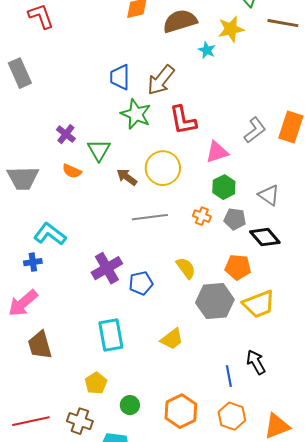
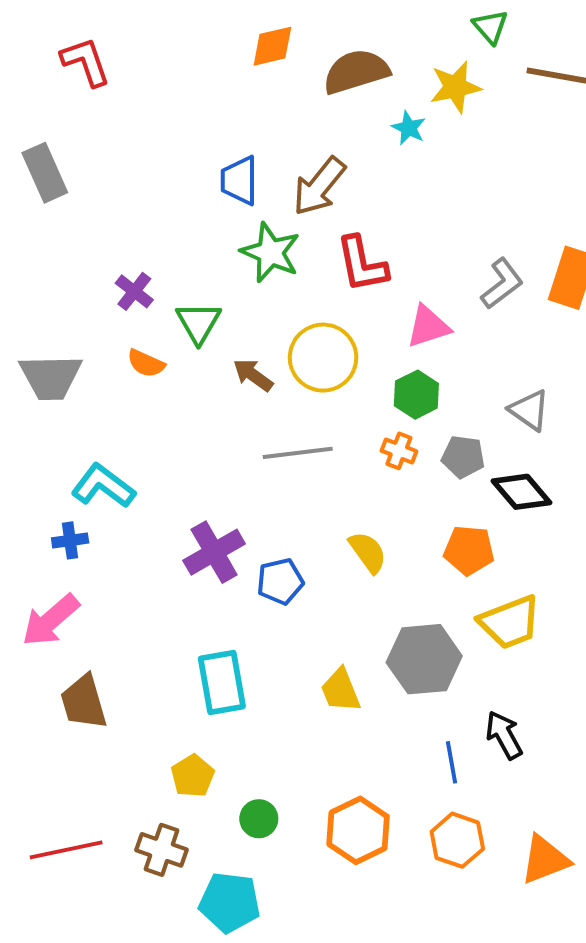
green hexagon: (224, 187) -> (416, 395), moved
gray hexagon: (215, 301) -> (424, 659), moved
yellow trapezoid: (172, 339) -> (341, 690), turned 105

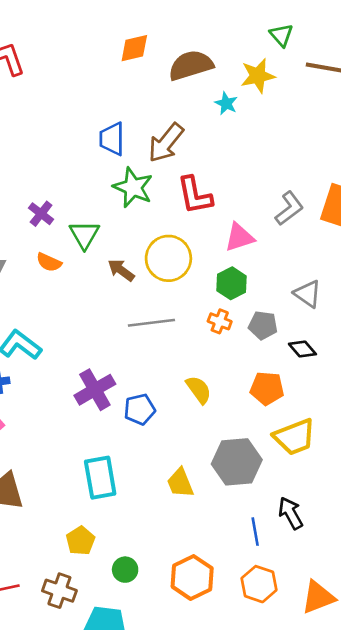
black diamond: (522, 492) -> (302, 349), size x0.7

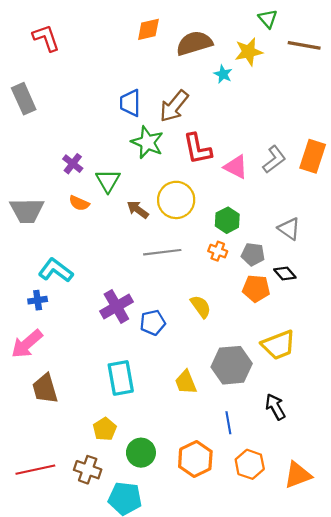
pink triangle: (239, 237) -> (236, 167), moved, turned 45
orange pentagon: (267, 388) -> (256, 288), moved
blue line: (255, 532) -> (228, 423), moved
green circle: (125, 570) -> (141, 453), size x1.4

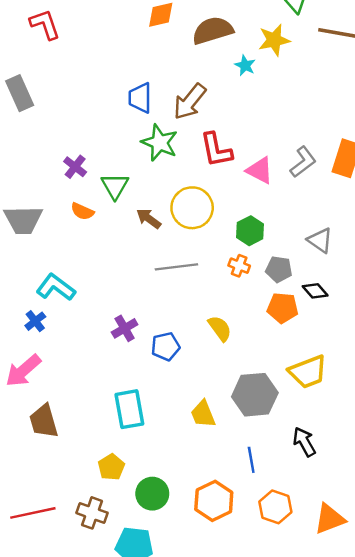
blue cross: (38, 300) -> (35, 321), turned -30
purple cross: (116, 307) -> (125, 328), size x0.7

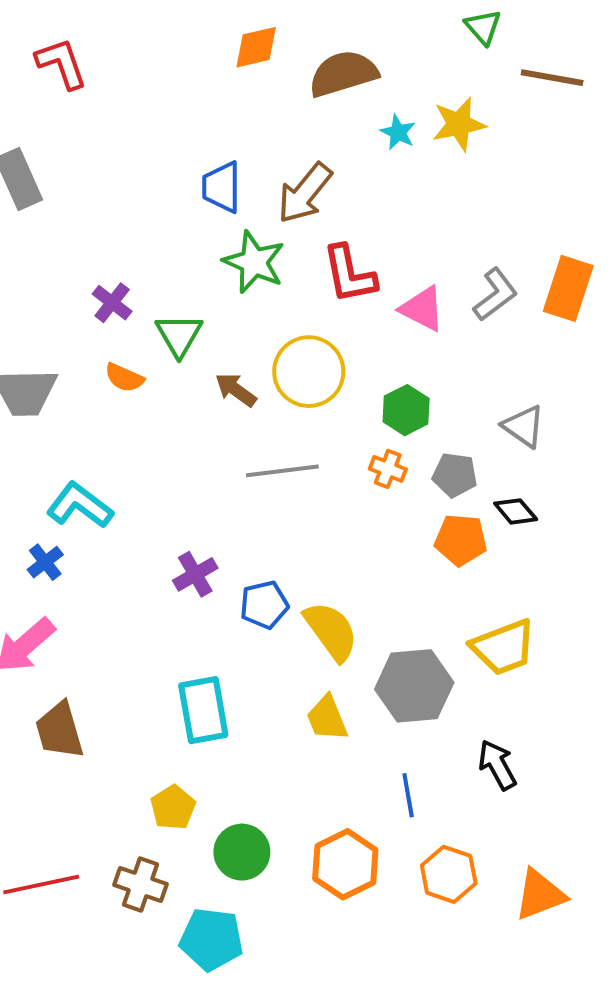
yellow star: (274, 40) -> (459, 124), moved
yellow semicircle: (220, 328) -> (331, 631), moved, size x1.4

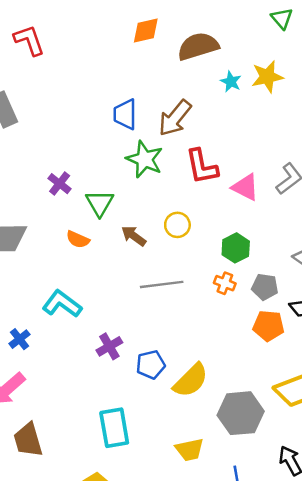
yellow circle: (309, 372) -> (177, 225), size x0.6
orange semicircle: (124, 378) -> (78, 239), moved
cyan L-shape: (80, 505) -> (62, 304), moved
yellow semicircle: (331, 631) -> (191, 380), turned 81
yellow trapezoid: (327, 718) -> (190, 450), moved, turned -80

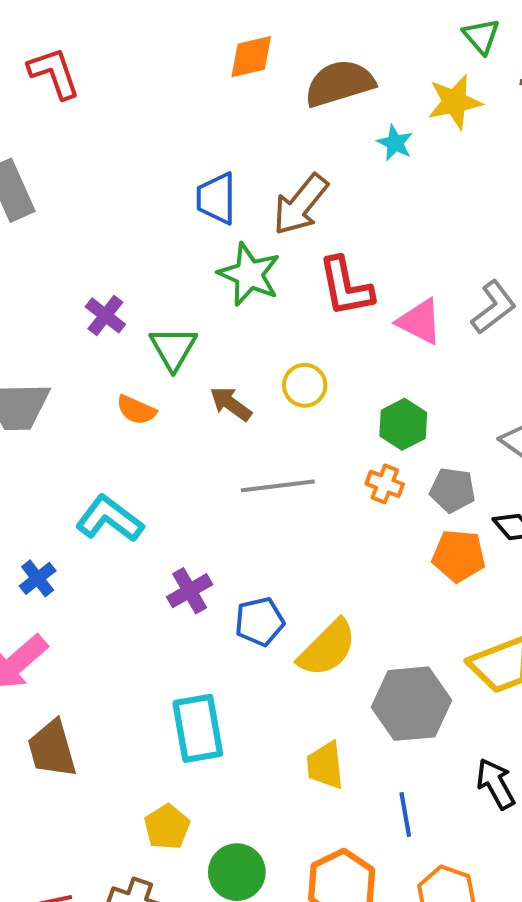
yellow star: (267, 77) -> (455, 102), moved
yellow trapezoid: (190, 450) -> (325, 765), turned 96

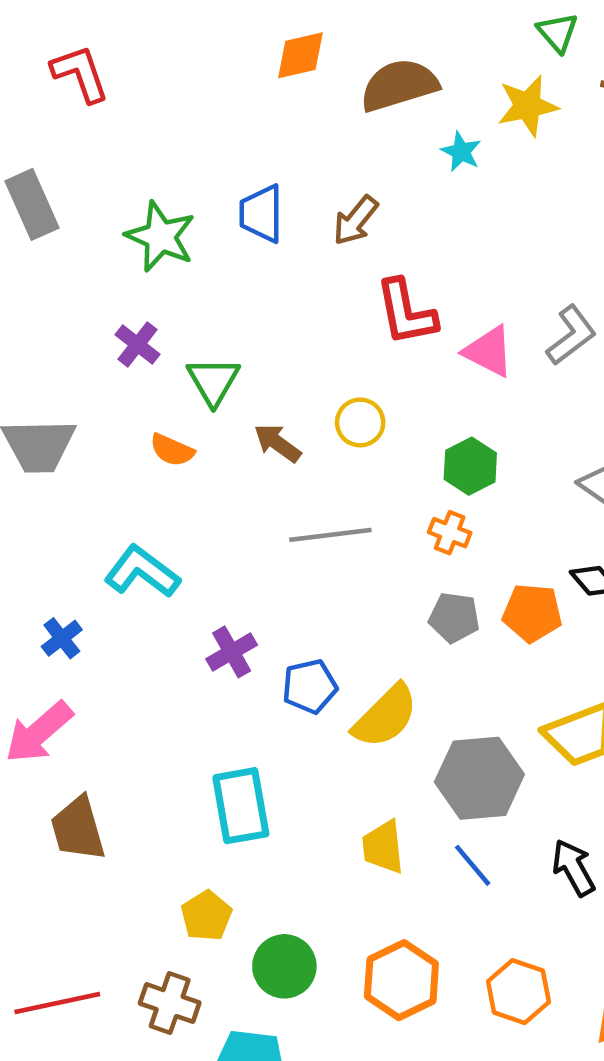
brown arrow: (301, 205) -> (356, 221), size x0.7
green star: (249, 274) -> (160, 237), moved
gray pentagon: (453, 490) -> (454, 618), moved
blue line: (405, 815) -> (473, 865), moved, turned -30

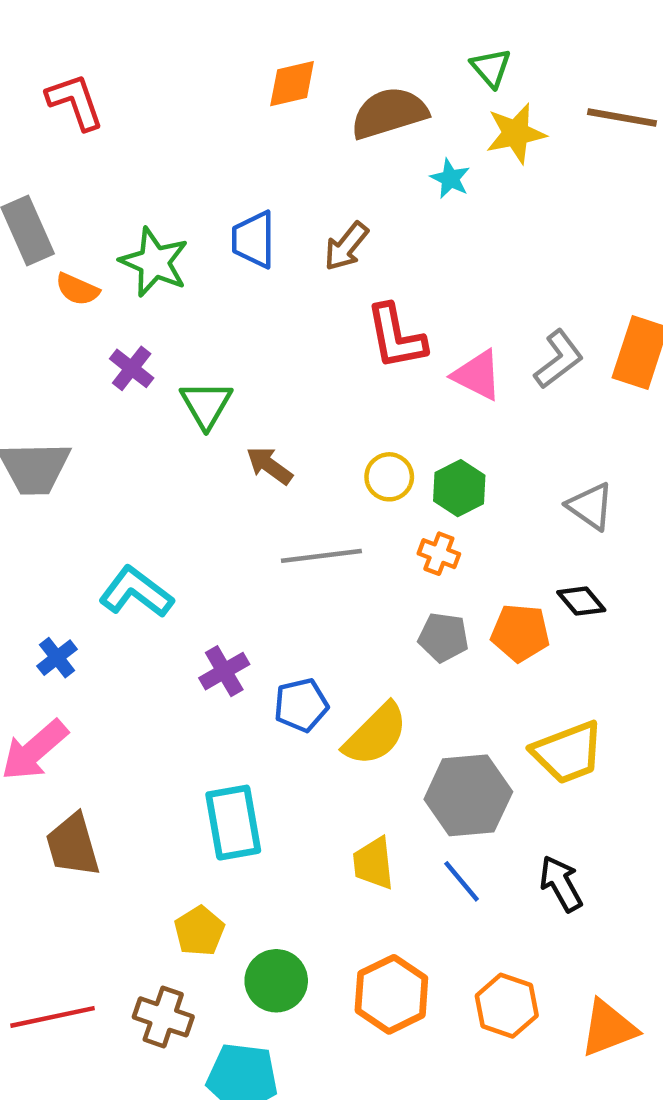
green triangle: (557, 32) -> (491, 68), moved
yellow circle: (360, 422) -> (389, 477), moved
orange semicircle: (172, 450) -> (77, 289), moved

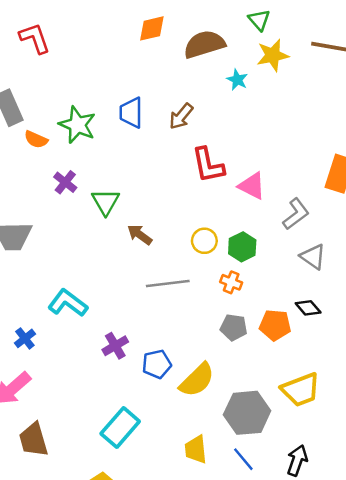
gray L-shape: (559, 359) -> (296, 214), moved
cyan rectangle: (233, 823) -> (120, 427), turned 51
black arrow: (561, 884) -> (297, 460), turned 48

